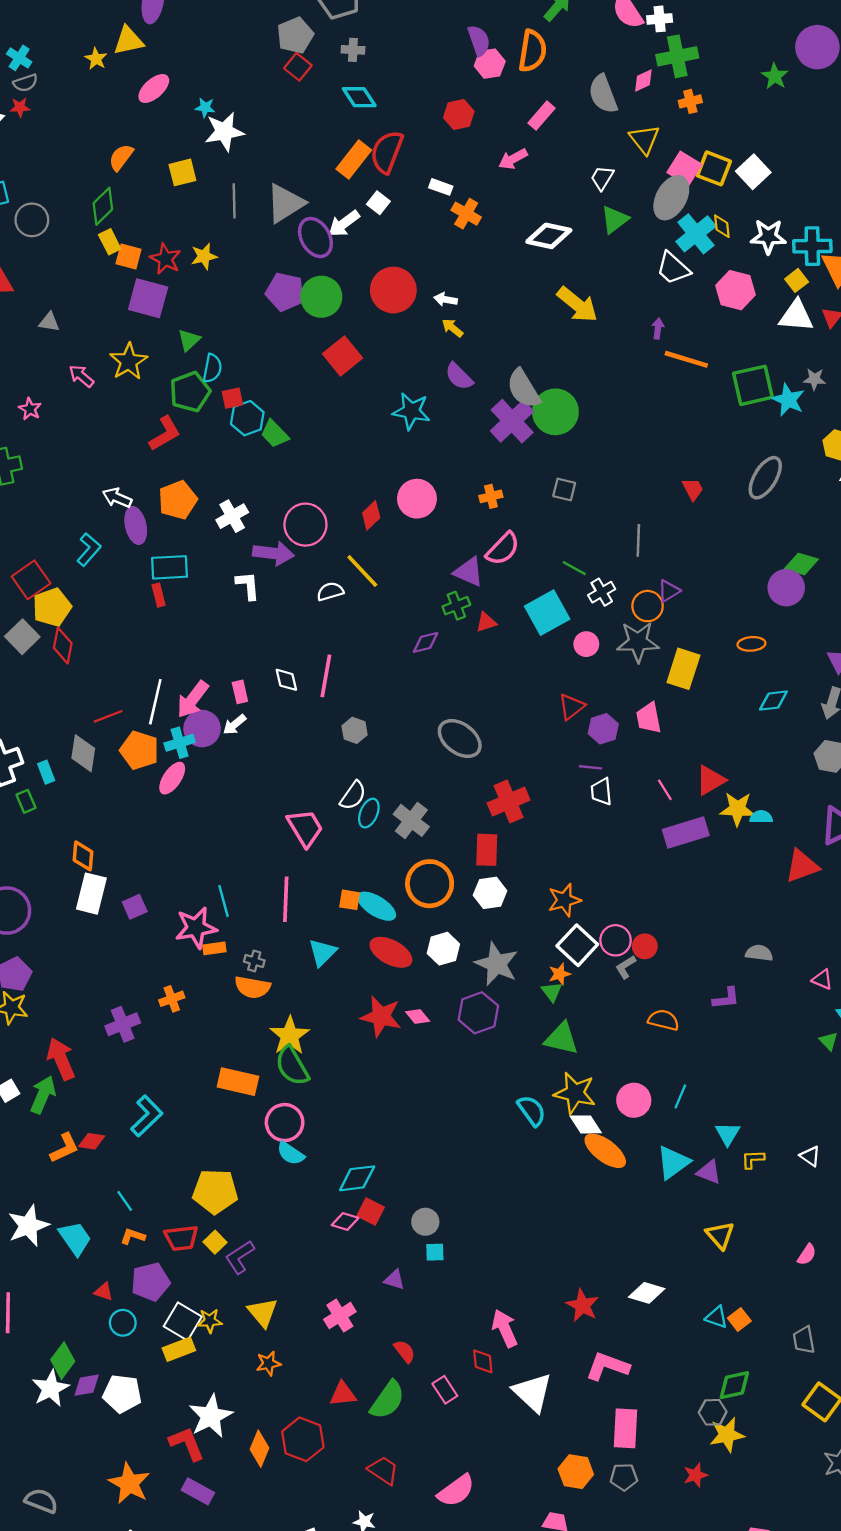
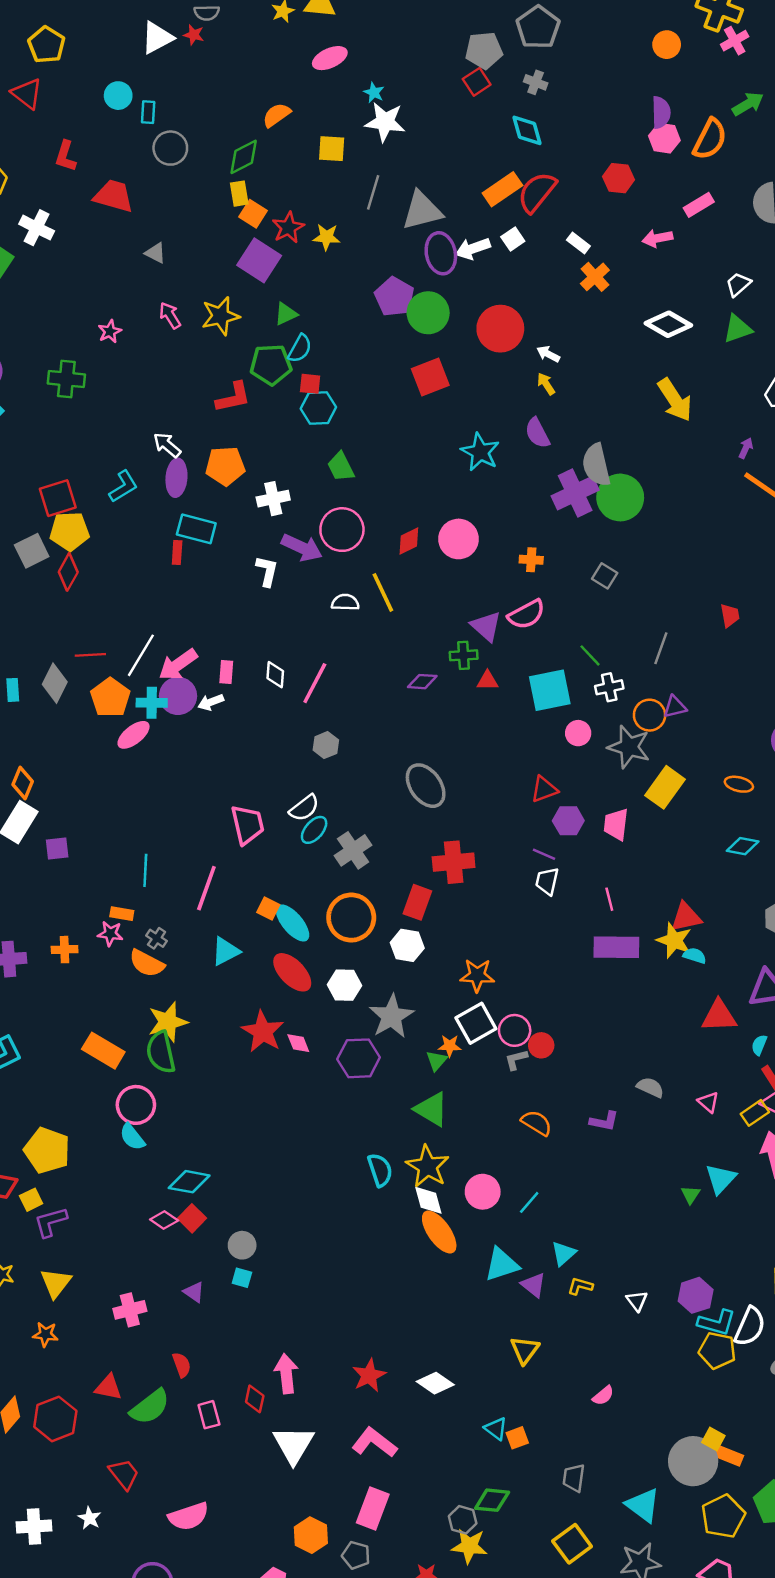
green trapezoid: (275, 434) -> (341, 467), moved
red triangle: (710, 780) -> (686, 917), moved
pink star: (196, 928) -> (110, 934), moved, size x0.6
pink triangle: (822, 980) -> (708, 1102), moved

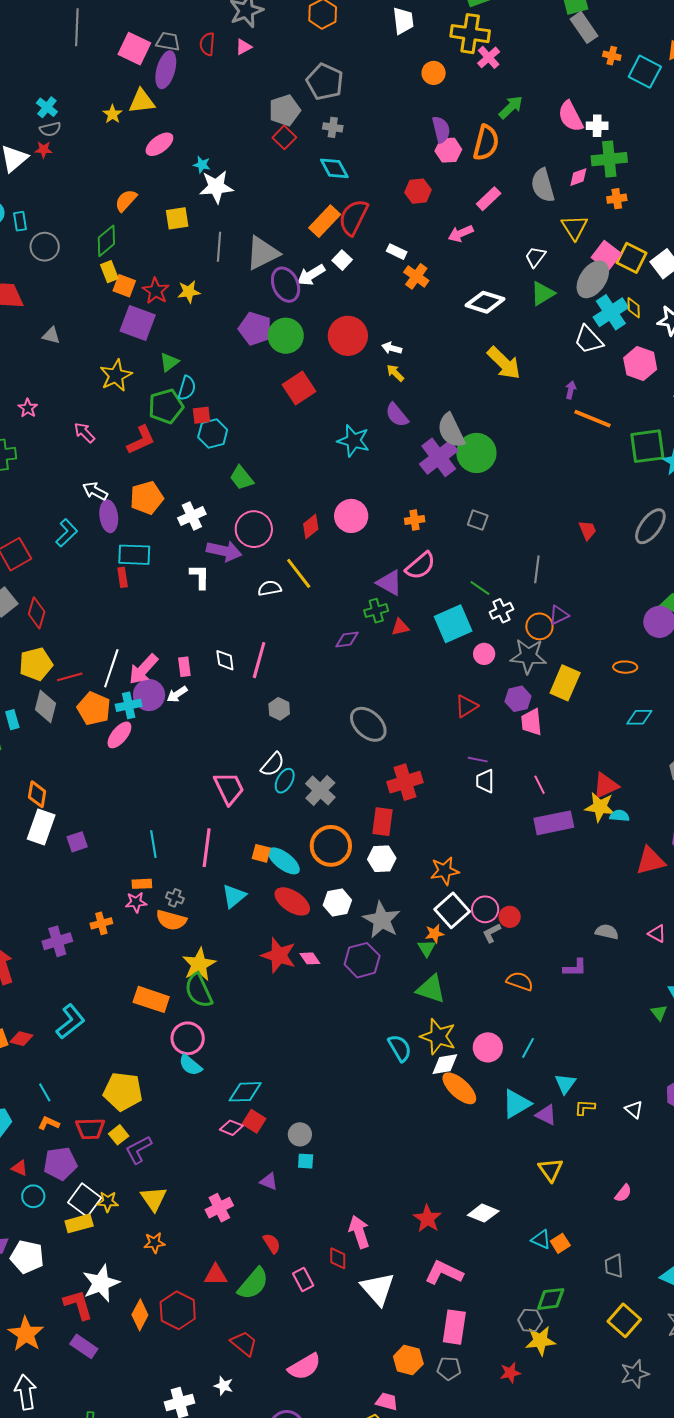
pink arrow: (170, 315) -> (84, 433), moved
yellow pentagon: (70, 531) -> (36, 664), moved
purple hexagon: (568, 821) -> (518, 699), moved
white diamond: (428, 1200) -> (445, 1064), turned -72

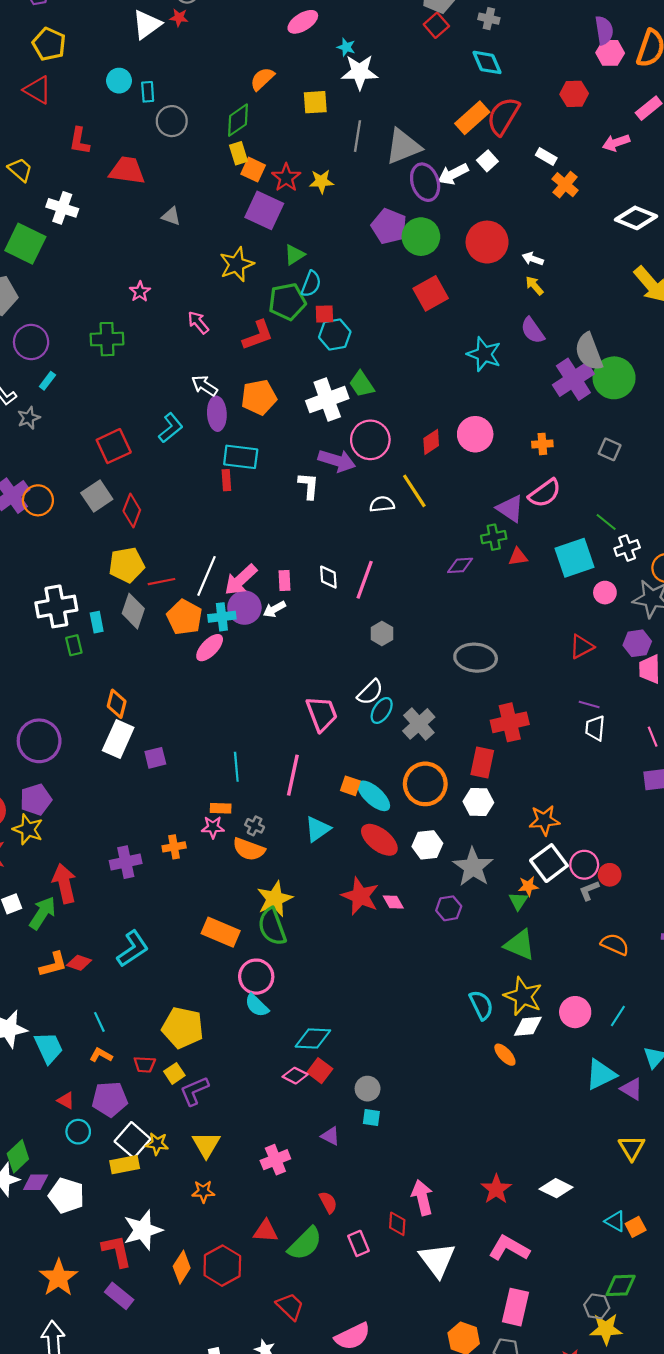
white cross: (192, 516) -> (327, 400), moved, size x1.4
gray ellipse: (368, 724) -> (476, 658), turned -42
purple hexagon: (362, 960) -> (449, 908), size x0.7
orange ellipse: (459, 1088) -> (505, 1055), moved, size x0.6
red trapezoid: (90, 1129) -> (145, 1064), size x0.7

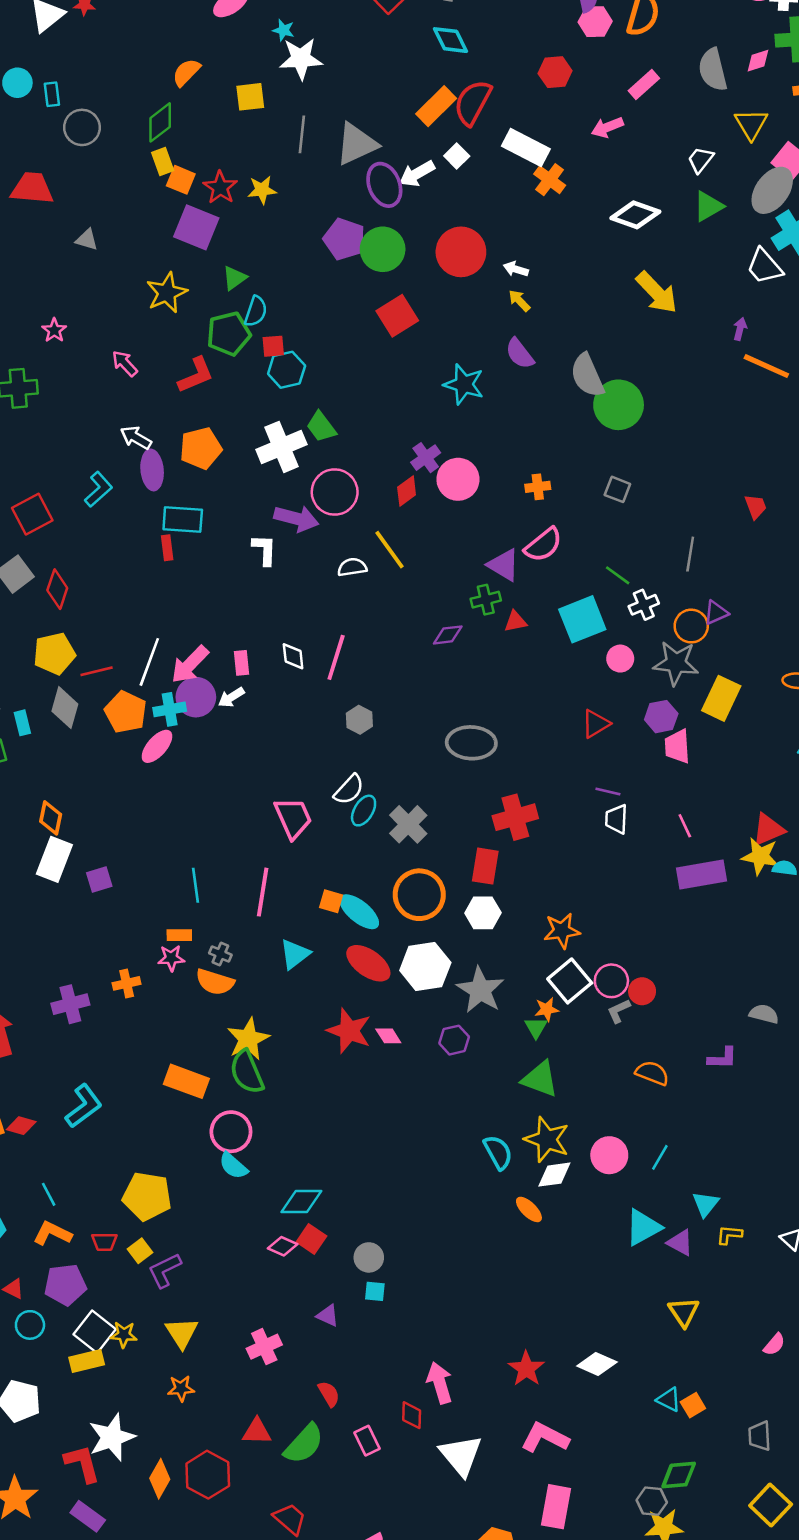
white rectangle: (546, 156) -> (526, 148), size x1.8
purple cross: (573, 379) -> (426, 458), moved, size x0.6
white hexagon: (427, 845) -> (425, 966), size x1.4
orange L-shape: (101, 1055) -> (52, 1233), size x1.4

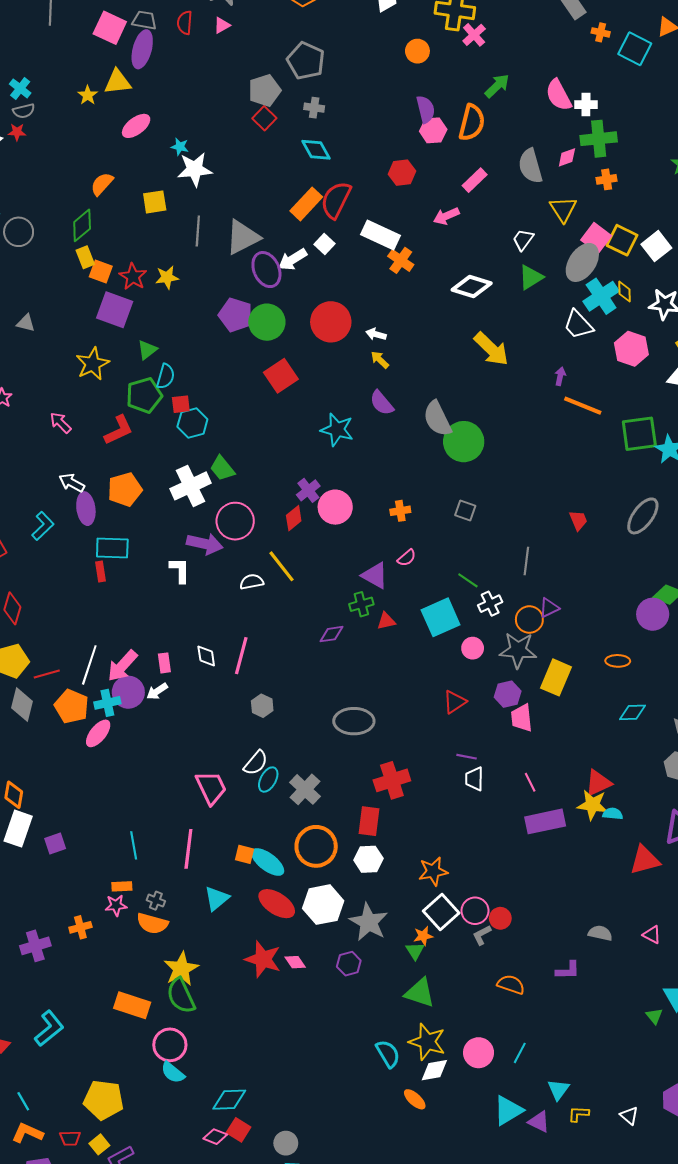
pink semicircle: (543, 545) -> (407, 558), size x0.6

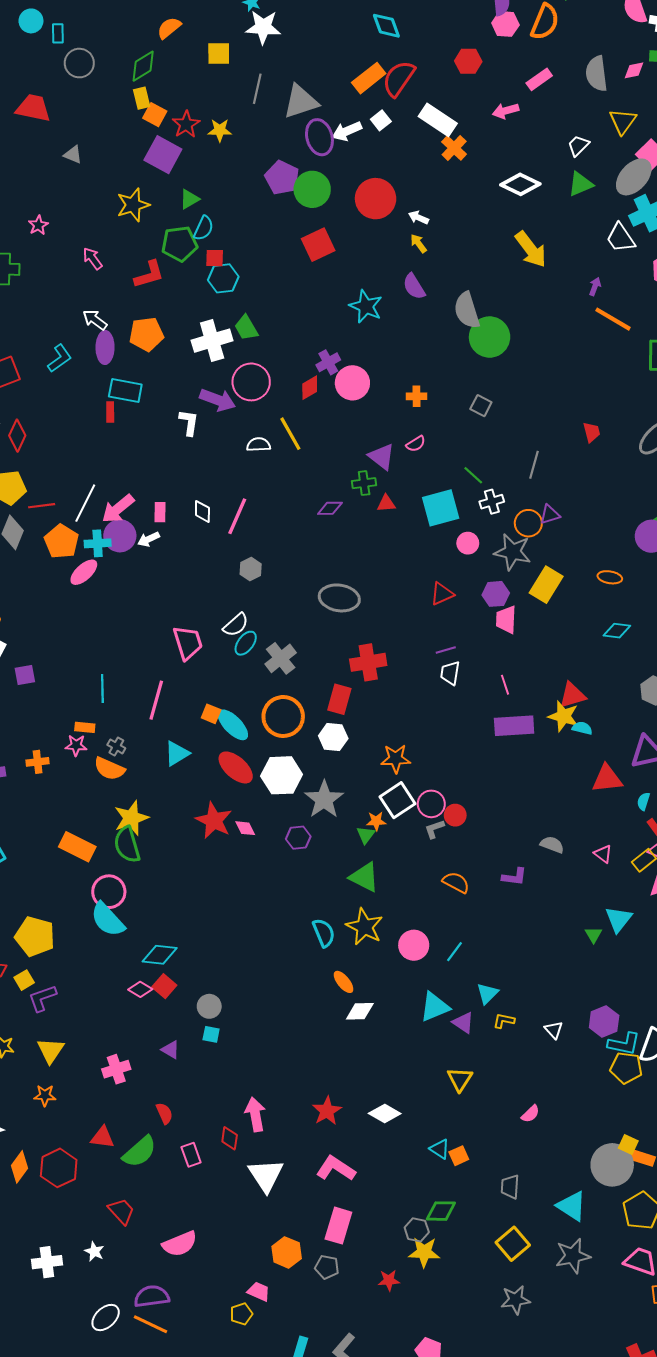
purple line: (467, 757) -> (446, 650), turned -36
white diamond: (434, 1070) -> (360, 1011), moved
cyan semicircle: (173, 1073) -> (108, 920), size x1.5

